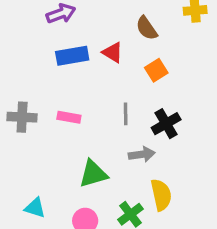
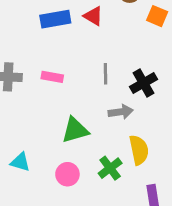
orange square: (156, 70) -> (157, 16), moved, turned -35

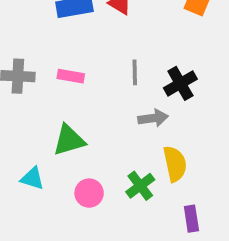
green triangle: (75, 130) -> (69, 140), moved

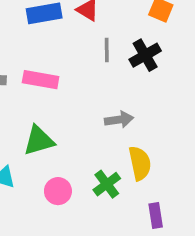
gray line: (135, 72) -> (107, 50), moved
pink rectangle: (71, 76) -> (41, 80), size x1.4
black cross: (180, 83) -> (145, 55), moved

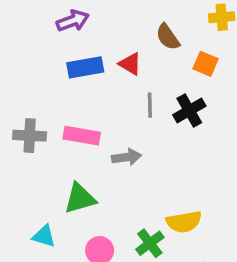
gray arrow: (119, 120) -> (127, 157), moved
yellow semicircle: (140, 163) -> (184, 222), turned 92

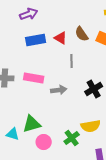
brown semicircle: (168, 37) -> (82, 34), moved
black cross: (189, 110) -> (94, 89), moved
green triangle: (80, 198) -> (32, 124), moved

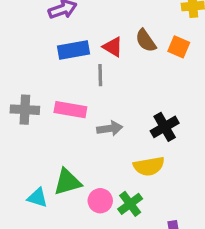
gray line: (72, 61) -> (100, 75), moved
yellow semicircle: (91, 126) -> (149, 166), moved
pink circle: (44, 142) -> (100, 201), moved

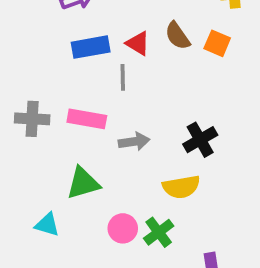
green triangle: (67, 182) -> (83, 183), moved

